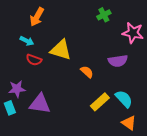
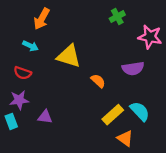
red semicircle: (34, 60) -> (23, 73), moved
purple triangle: (40, 104) -> (45, 117), size x0.6
orange triangle: (129, 123) -> (125, 138), moved

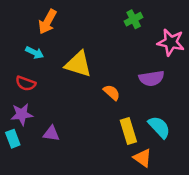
yellow rectangle: (113, 115) -> (128, 131), turned -65

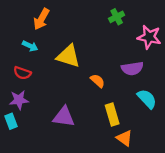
cyan semicircle: (159, 127) -> (147, 99), moved
purple triangle: (51, 134) -> (64, 117), moved, size x1.5

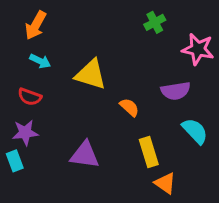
orange arrow: (41, 19) -> (36, 25), moved

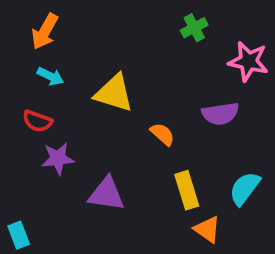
cyan semicircle: (195, 131) -> (245, 188), moved, turned -100
purple star: (25, 133) -> (58, 158), moved
cyan rectangle: (15, 161) -> (19, 235), moved

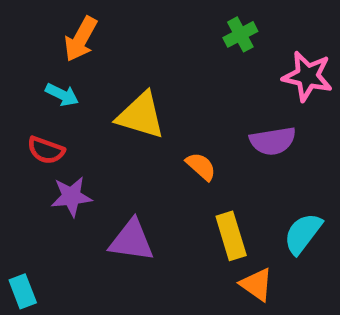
orange arrow: (45, 31) -> (81, 39), moved

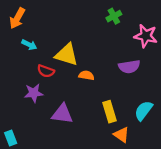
orange arrow: (81, 39) -> (17, 18), moved
red semicircle: (46, 150) -> (46, 71), moved
orange semicircle: (201, 166) -> (86, 75), moved, turned -32

